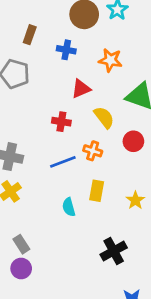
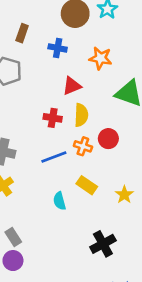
yellow semicircle: (104, 117) -> (81, 115), moved, turned 40
red circle: (133, 141) -> (108, 139), moved
yellow rectangle: (97, 191) -> (87, 185), turned -66

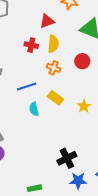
red circle: (108, 139) -> (82, 61), moved
blue line: (54, 157) -> (27, 86), moved
black cross: (103, 244) -> (67, 158), moved

